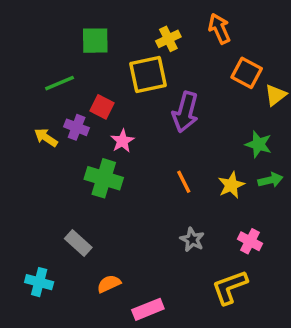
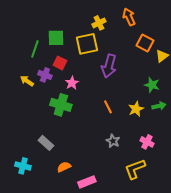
green square: (95, 41) -> (56, 38), moved
green line: (60, 83) -> (35, 49), turned -48

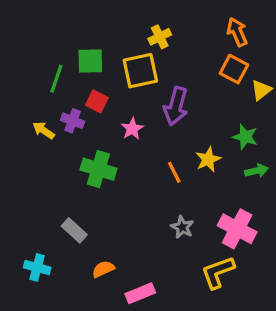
orange arrow: (129, 17) -> (237, 32), moved
pink star: (72, 83) -> (132, 129), moved
yellow star: (136, 109) -> (208, 159), moved
pink cross: (147, 142) -> (237, 229), size x1.6

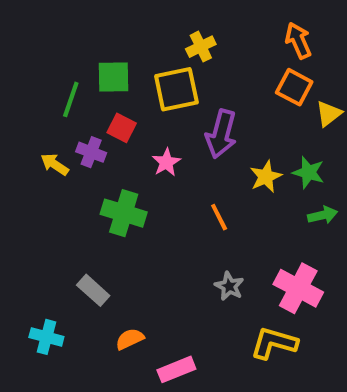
yellow star: (208, 159) -> (266, 177), moved
yellow L-shape: (218, 272) -> (274, 343), turned 36

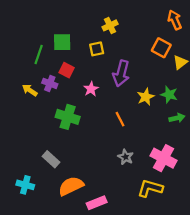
orange arrow: (298, 41) -> (175, 20), moved
yellow square: (176, 89) -> (97, 49), size x0.6
orange semicircle: (130, 339) -> (71, 186), size x1.6

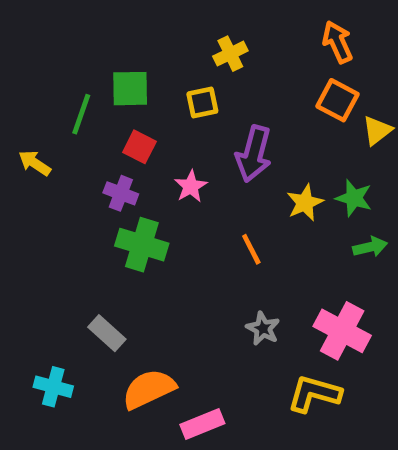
orange arrow: (175, 20) -> (337, 42), moved
purple cross: (50, 83) -> (121, 193), moved
yellow arrow: (30, 90) -> (35, 163), moved

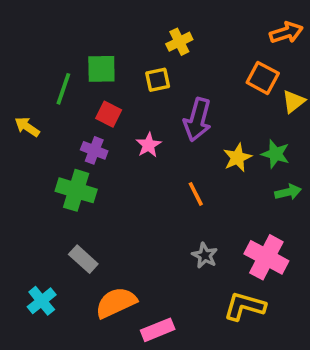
orange arrow: (337, 42) -> (286, 33), moved, turned 96
green cross: (142, 245) -> (76, 190), moved
cyan cross: (53, 387) -> (42, 301), turned 36

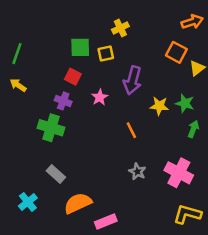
green square: (101, 69) -> (80, 47), moved
green line: (63, 89) -> (17, 54), moved
yellow star: (237, 158) -> (159, 106), turned 30
green arrow: (288, 192) -> (193, 129), turned -56
yellow L-shape: (245, 306) -> (187, 214), moved

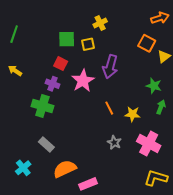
green line: (17, 54) -> (14, 34), moved
pink star: (100, 97) -> (83, 81), size x1.6
yellow star: (159, 106) -> (133, 114), moved

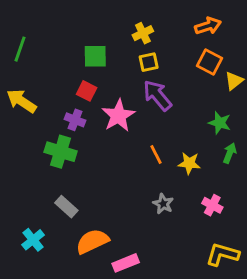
orange arrow: (160, 18) -> (208, 26), moved
yellow square: (88, 44) -> (149, 62), moved
purple arrow: (110, 67) -> (157, 95), turned 125
yellow arrow: (15, 71) -> (22, 101), size x1.5
pink cross: (149, 143) -> (212, 205), size x0.6

